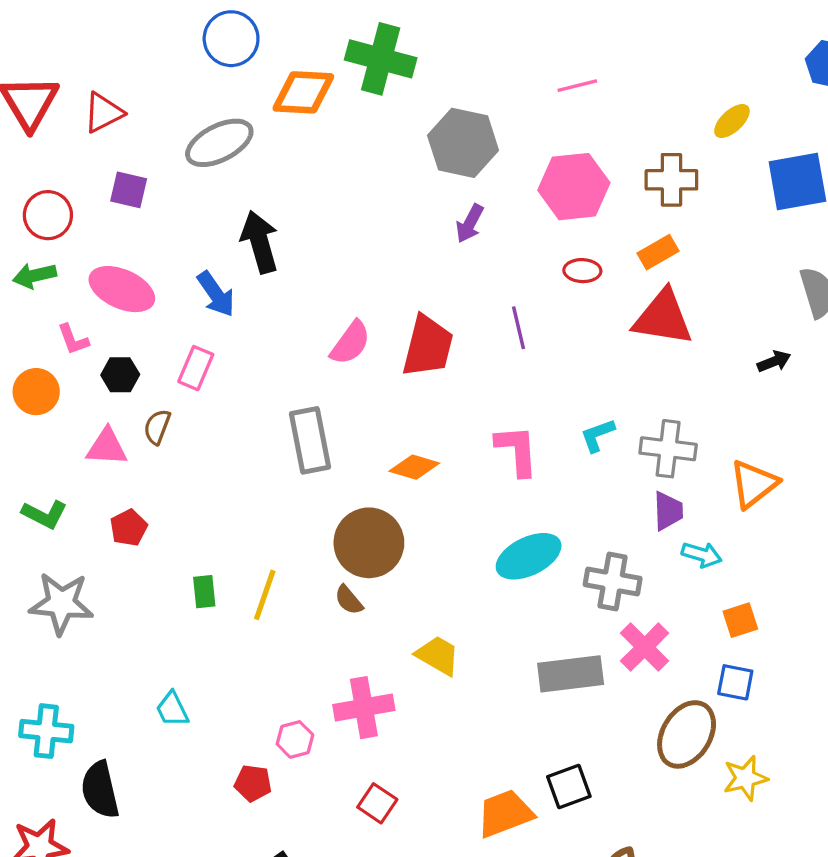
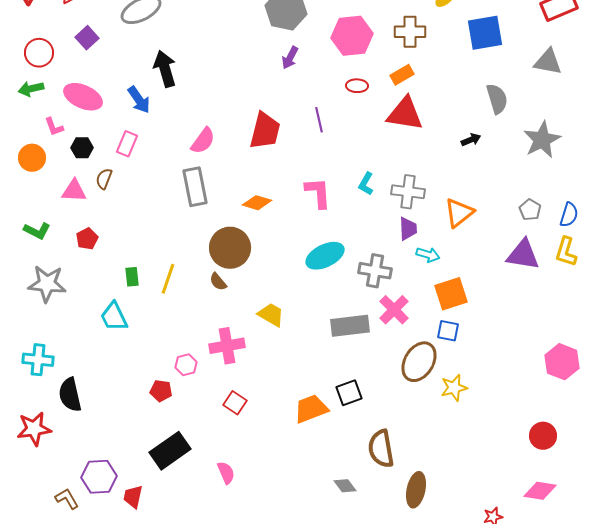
purple square: (129, 190) -> (87, 38), turned 35
pink semicircle: (350, 343) -> (203, 141), moved
cyan L-shape: (597, 435) -> (366, 184), turned -40
orange square: (740, 620) -> (451, 294), size x1.6
cyan trapezoid: (172, 709) -> (114, 317), moved, size x1.4

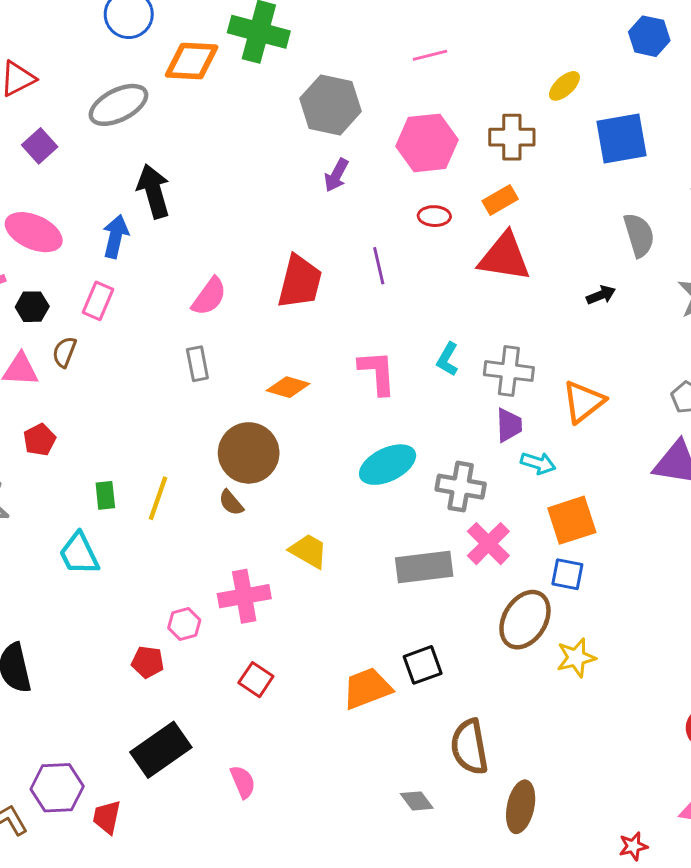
blue arrow: (139, 100) -> (116, 237), turned -132
gray rectangle: (195, 187) -> (197, 364), size x0.6

